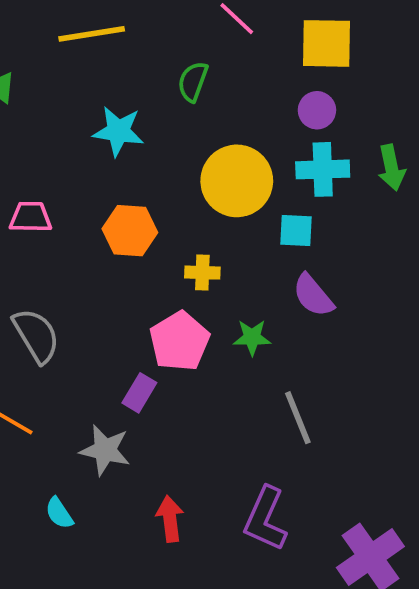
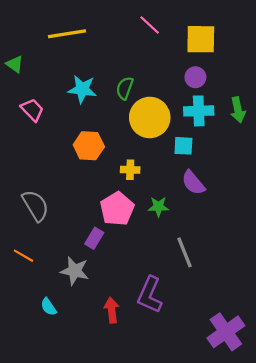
green semicircle: (193, 82) -> (125, 88), moved
pink trapezoid: (31, 217) -> (32, 110), moved, turned 45
purple L-shape: (265, 519) -> (150, 295), moved

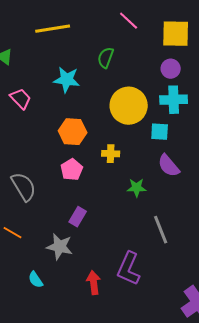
green semicircle: (125, 88) -> (106, 58), moved
pink pentagon: (117, 209) -> (72, 170), moved, size x0.7

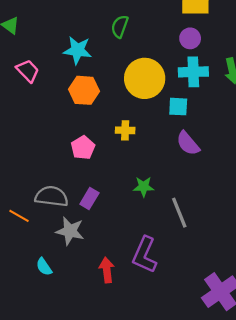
orange hexagon: (73, 132) -> (84, 90), moved
gray semicircle: (24, 187) -> (52, 196), moved, turned -52
green star: (137, 188) -> (144, 187), moved

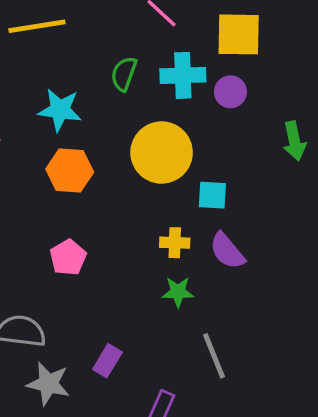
cyan cross: (193, 72) -> (183, 75), moved
yellow cross: (125, 130) -> (175, 243), moved
green star: (144, 187) -> (178, 292), moved
purple rectangle: (89, 199) -> (107, 361), moved

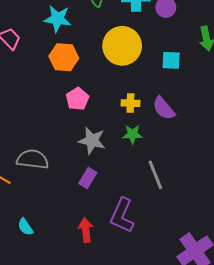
cyan square: (212, 195) -> (171, 60), moved
pink pentagon: (68, 257) -> (77, 99), moved
gray star: (48, 384) -> (92, 141), moved

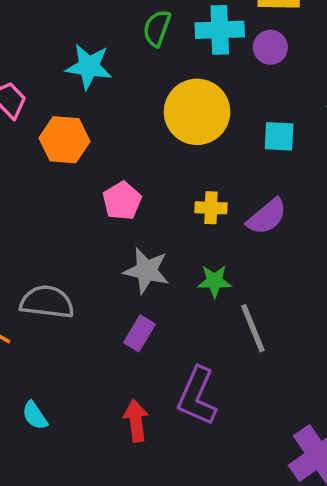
orange hexagon: (64, 57) -> (64, 140), moved
purple semicircle: (164, 108) -> (267, 217), turned -90
green star: (132, 134) -> (214, 281), moved

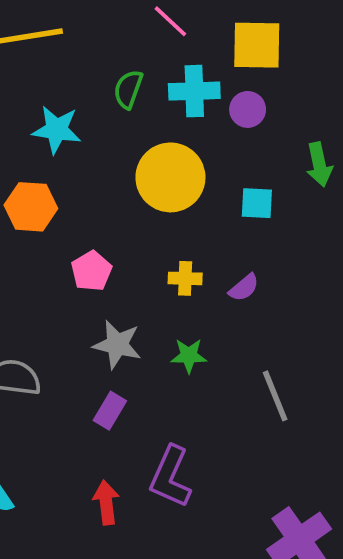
purple semicircle: (267, 217) -> (244, 288), size x0.7
gray line: (253, 328) -> (275, 396), moved

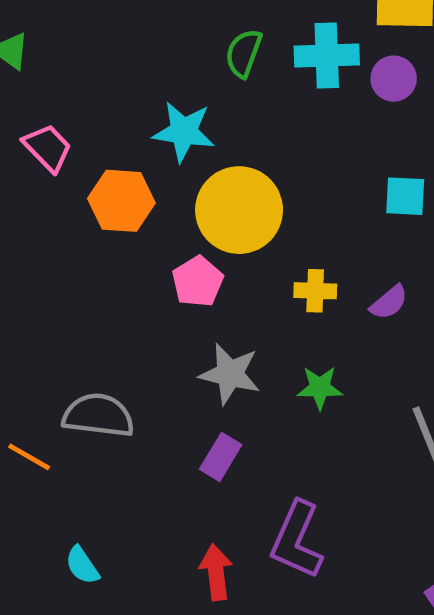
cyan star: (57, 130) -> (184, 132), moved
yellow circle: (170, 177) -> (239, 210), moved

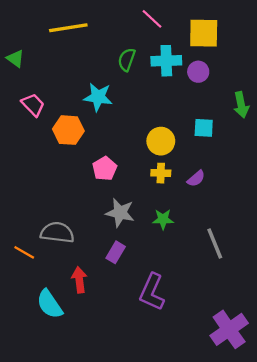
yellow circle: (239, 210) -> (161, 141), moved, size x0.7
cyan semicircle: (82, 565) -> (50, 304), size x1.6
red arrow: (216, 572) -> (79, 280), moved

